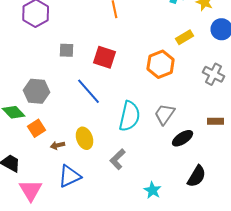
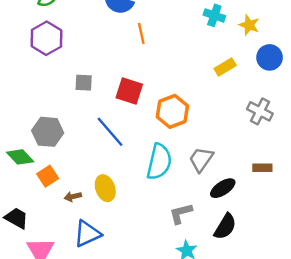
orange hexagon: (161, 64) -> (172, 111), moved
gray L-shape: (118, 159) -> (181, 213), moved, turned 30
black semicircle: (197, 176) -> (225, 227), moved

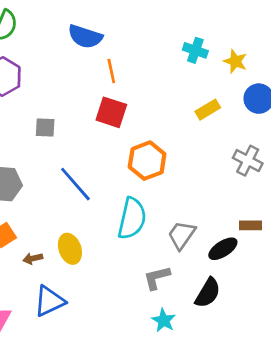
red square: (129, 91) -> (111, 112), moved
gray trapezoid: (201, 159) -> (182, 235), moved
black ellipse: (223, 188) -> (223, 249), moved

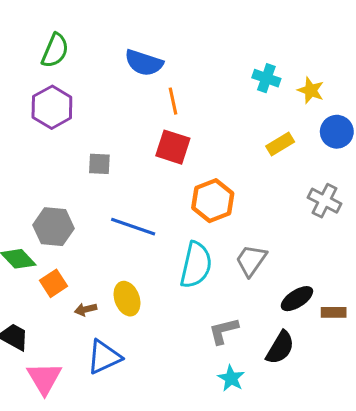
blue line: (75, 184) -> (133, 227), turned -30
brown rectangle: (250, 225) -> (334, 312), moved
gray trapezoid: (182, 235) -> (251, 260), moved

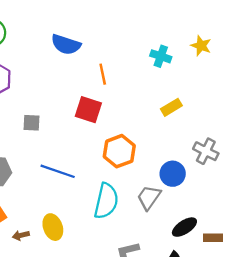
yellow star: (311, 90) -> (201, 46), moved
orange line: (173, 101) -> (103, 74), moved
blue circle: (337, 132) -> (173, 174), moved

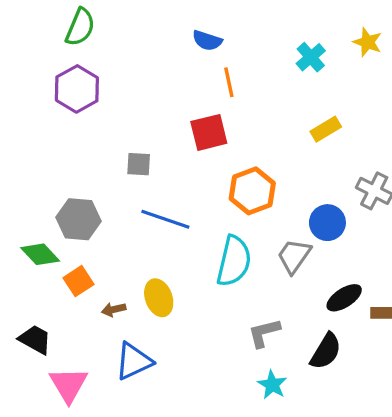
blue semicircle: (66, 44) -> (207, 41), moved, size x0.7
cyan cross: (161, 56) -> (311, 57), turned 30
red square: (88, 110) -> (209, 132), turned -32
gray square: (32, 123) -> (139, 164), moved

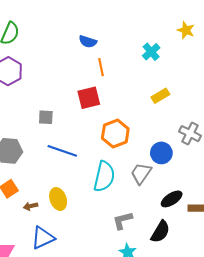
yellow star: (368, 42) -> (186, 30), moved

